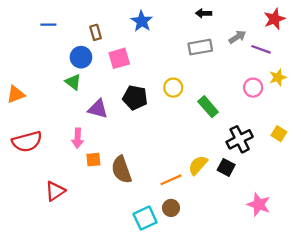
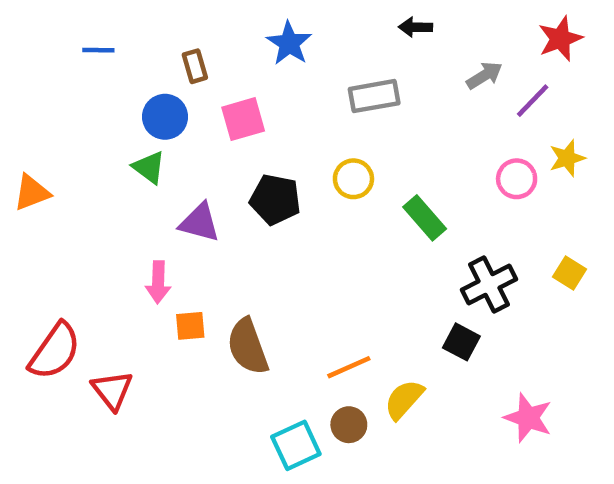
gray rectangle: (200, 47) -> (374, 96), moved
purple line: (261, 49) -> (533, 101), turned -66
red semicircle: (27, 142) -> (55, 351), moved, turned -40
yellow semicircle: (198, 165) -> (404, 399), moved
red triangle: (55, 191) -> (112, 390), turned -35

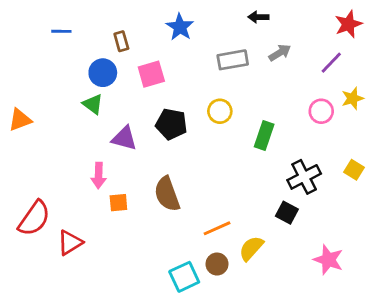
gray arrow: (484, 75) -> (280, 53), moved
green rectangle: (425, 218) -> (264, 136), turned 60
brown semicircle: (248, 347) -> (167, 194), moved
red triangle: (112, 390) -> (70, 243), turned 36

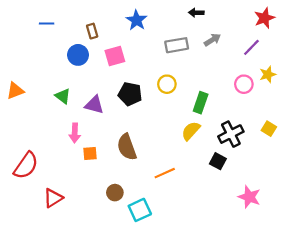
green triangle: (93, 104) -> (63, 96), moved
red triangle: (70, 243) -> (53, 198), moved
yellow semicircle: (251, 248) -> (191, 131), moved
brown circle: (217, 264) -> (115, 193), moved

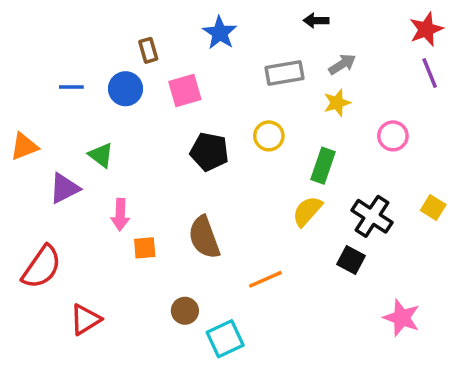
blue line: (47, 23) -> (71, 87), moved
purple line: (251, 47) -> (430, 73), moved, turned -66
yellow star: (268, 74) -> (337, 103), moved
purple triangle: (94, 105) -> (64, 188), moved, turned -42
black cross: (231, 134) -> (372, 216), turned -30

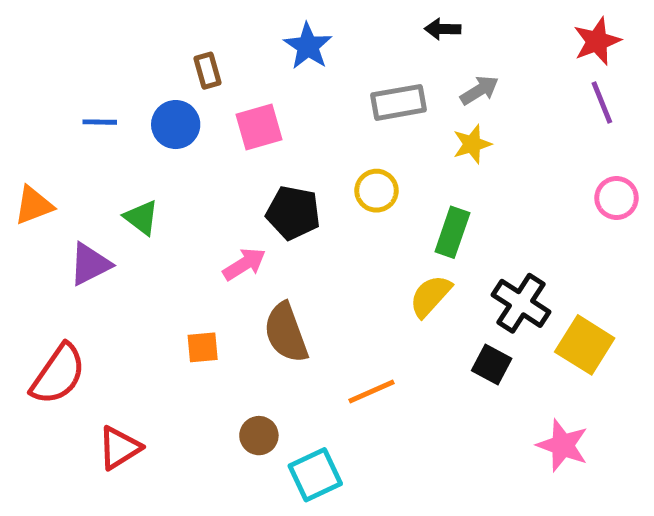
pink circle: (393, 136) -> (617, 198), moved
yellow square: (433, 208) -> (585, 345), moved, size x1.6
pink arrow: (120, 215) -> (244, 264), moved, turned -124

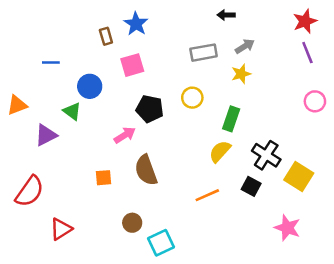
blue star: (308, 46) -> (136, 24), moved
blue circle: (176, 125) -> (90, 86), moved
orange line: (372, 391) -> (207, 195), moved

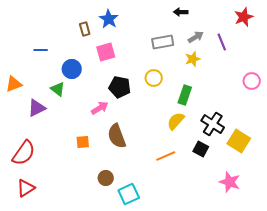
purple line: (307, 53) -> (222, 42), moved
red triangle: (61, 229) -> (26, 188), moved

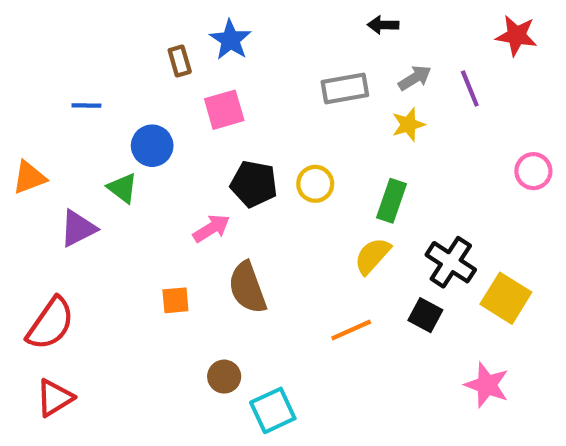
red star: (244, 17) -> (516, 36), turned 30
yellow circle: (154, 78) -> (315, 184), moved

